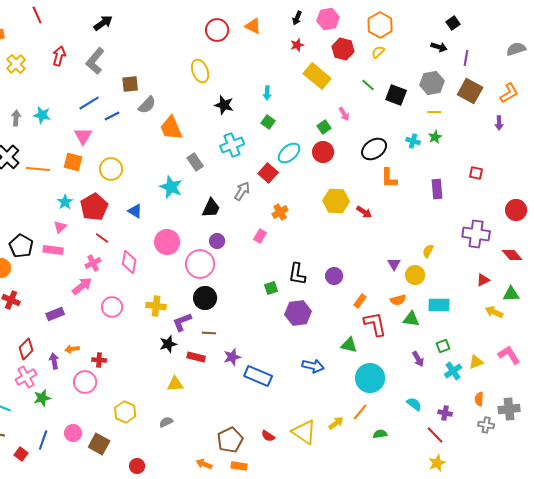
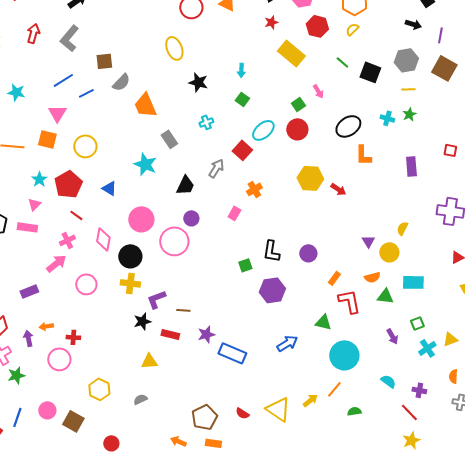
cyan cross: (232, 145) -> (206, 122), size x0.6
black circle: (205, 298) -> (130, 256), moved
blue arrow: (313, 366) -> (287, 343), turned -45

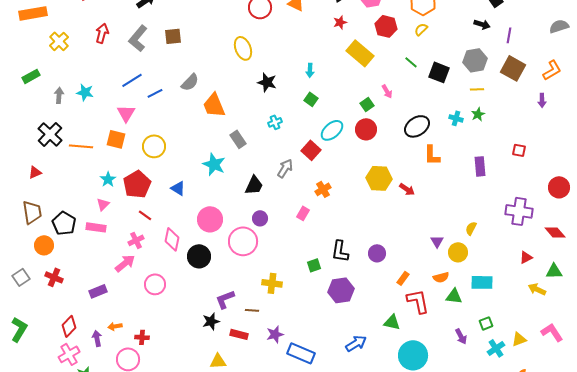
brown square: (104, 61) -> (173, 36), moved
yellow cross: (130, 283) -> (272, 283), moved

